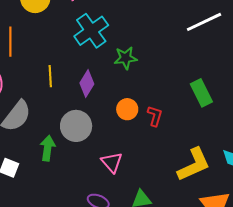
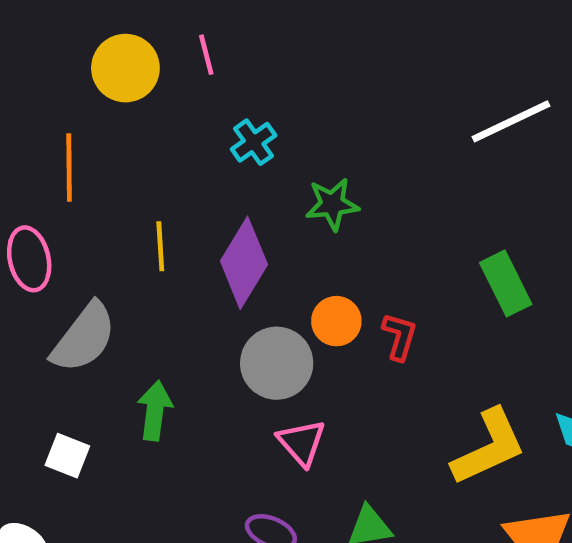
cyan cross: (91, 31) -> (254, 142), size x0.6
purple diamond: (87, 84) -> (244, 263), size x1.4
gray circle: (76, 126) -> (277, 363), moved

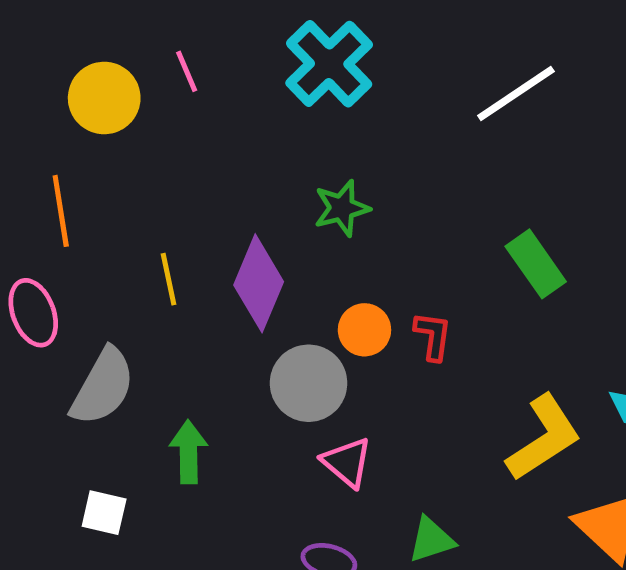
cyan cross: (254, 142) -> (329, 64), moved, size x1.8

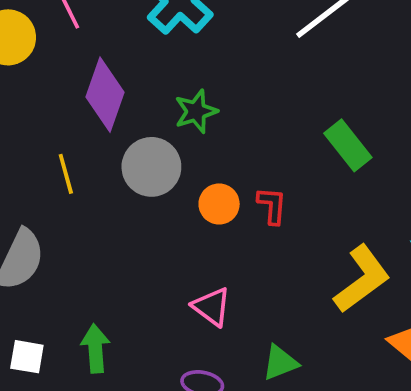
purple diamond: (259, 283) -> (105, 95), moved
gray circle: (309, 383) -> (151, 167), moved
green arrow: (188, 452) -> (95, 348), moved

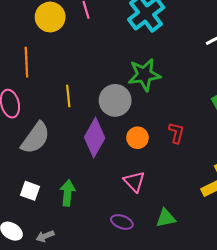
purple diamond: (105, 95) -> (95, 138), moved
green star: (196, 111) -> (144, 75), size x1.4
orange circle: (219, 204) -> (137, 138), moved

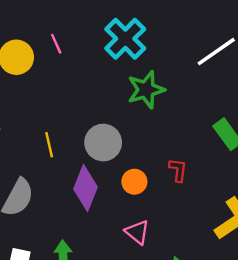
green star: (144, 75) -> (146, 90), moved

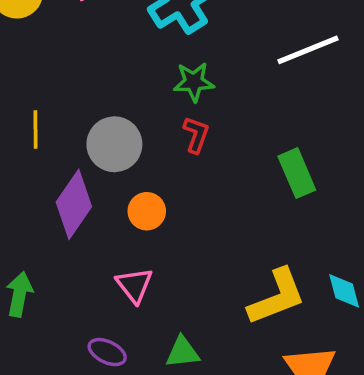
green star: (146, 90) -> (194, 82), size x0.7
red L-shape: (178, 170) -> (196, 135), moved

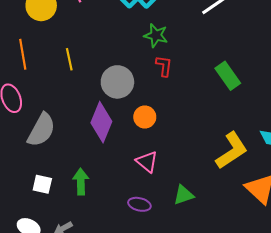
green star: (194, 82) -> (156, 35), turned 30
yellow line: (36, 130) -> (69, 59), moved

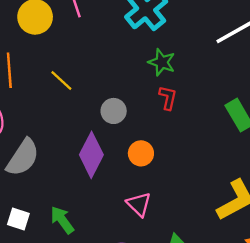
yellow line: (69, 59) -> (61, 81), turned -40
gray circle: (117, 82) -> (114, 111), size x0.7
green arrow: (81, 182) -> (62, 220), turned -40

